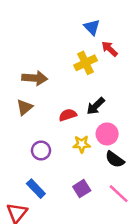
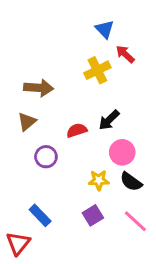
yellow star: (82, 144) -> (99, 180), moved
purple circle: (41, 150) -> (46, 157), moved

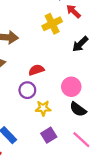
black arrow: (109, 120) -> (80, 44), moved
purple circle: (46, 157) -> (27, 90), moved
yellow star: (99, 180) -> (43, 108), moved

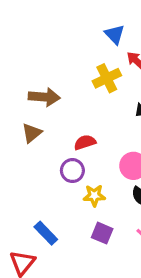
purple square: (49, 135) -> (102, 233), turned -35

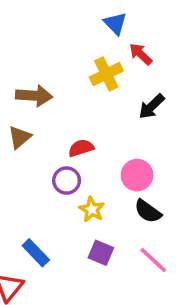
yellow star: (94, 196) -> (92, 209), turned 30

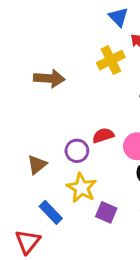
brown triangle: (20, 137) -> (37, 165), moved
red semicircle: (81, 148) -> (103, 135), moved
yellow star: (92, 209) -> (82, 188), moved, size x1.4

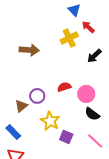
purple circle: (77, 151) -> (37, 96), moved
blue rectangle: (51, 212) -> (13, 132), moved

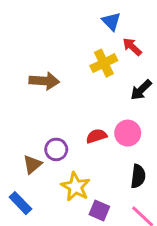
pink circle: (86, 94) -> (128, 133), moved
black semicircle: (92, 114) -> (138, 176), turned -119

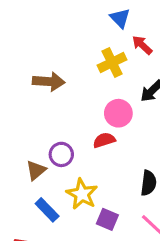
pink circle: (128, 133) -> (118, 113), moved
blue rectangle: (20, 203) -> (47, 210), moved

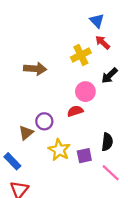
blue triangle: (120, 18) -> (97, 21), moved
blue rectangle: (47, 210) -> (12, 161), moved
purple square: (107, 219) -> (84, 156), moved, turned -35

